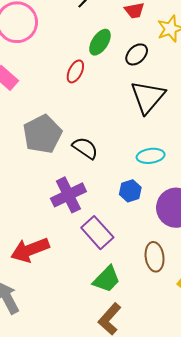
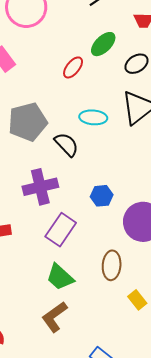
cyan ellipse: (151, 156) -> (93, 117), moved
purple rectangle: (97, 233) -> (61, 230), turned 64
green trapezoid: (107, 279) -> (60, 277), turned 76

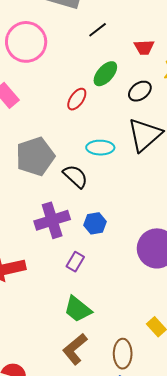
blue hexagon: (102, 196) -> (95, 223), moved
purple rectangle: (61, 230) -> (75, 262), size x0.6
brown ellipse: (112, 265) -> (123, 354), moved

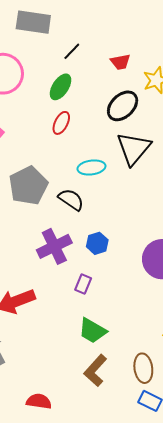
green ellipse: (105, 74) -> (61, 87), moved
black ellipse: (140, 91) -> (123, 106), size x1.4

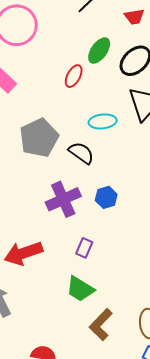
green ellipse: (61, 87) -> (99, 51), moved
purple rectangle: (83, 284) -> (84, 248), moved
green trapezoid: (92, 331) -> (80, 289), moved

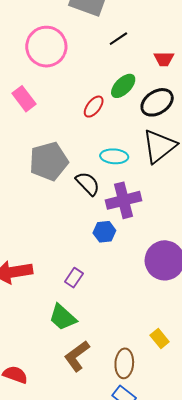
purple cross: (63, 199) -> (123, 200), moved

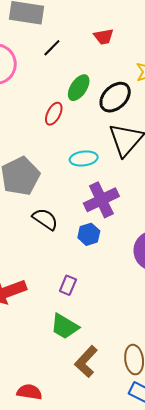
black line: (118, 39) -> (52, 48), moved
red trapezoid: (164, 59) -> (104, 37), moved
black semicircle: (88, 184) -> (45, 219), moved

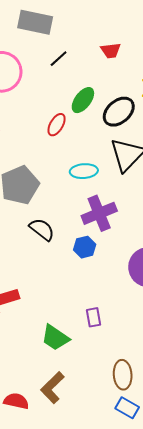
purple rectangle: (68, 285) -> (94, 317), moved, turned -36
brown L-shape: (86, 362) -> (52, 388), moved

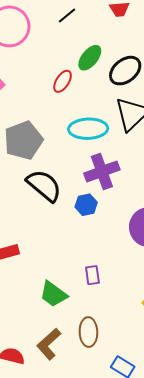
cyan ellipse: (84, 171) -> (88, 129), size x1.4
black semicircle: (42, 229) -> (44, 185), size x1.4
brown ellipse: (123, 375) -> (88, 332), moved

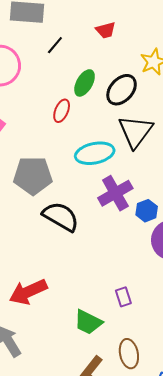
gray pentagon: (23, 140) -> (33, 176), turned 30
blue hexagon: (86, 205) -> (147, 211), moved

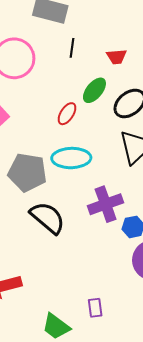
red trapezoid: (106, 30) -> (117, 57), moved
black line: (55, 45) -> (72, 48), turned -42
cyan ellipse: (95, 153) -> (71, 158), moved

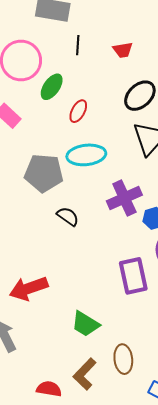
green ellipse: (94, 90) -> (52, 87), moved
black semicircle: (48, 218) -> (68, 216), size x0.6
purple rectangle: (95, 308) -> (133, 276), moved, size x1.8

